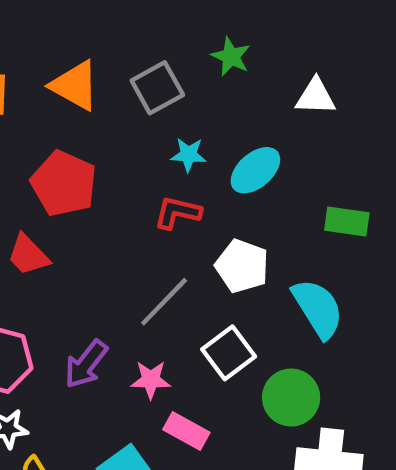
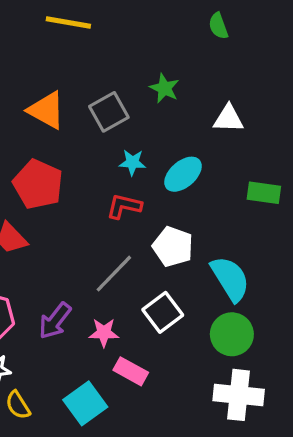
green rectangle: (347, 221) -> (264, 193), moved
green circle: (291, 398) -> (232, 334), moved

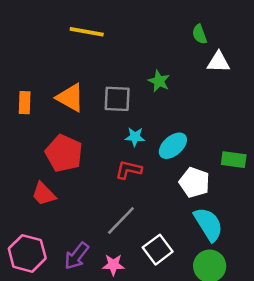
gray square: (109, 112) -> (117, 99), turned 32
white triangle: (228, 119) -> (219, 62), moved
white pentagon: (173, 247) -> (194, 182), moved

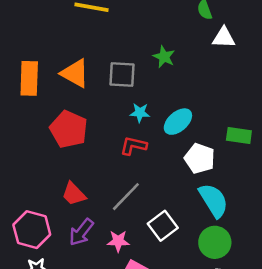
orange rectangle: (25, 103) -> (29, 78), size x1.5
red trapezoid: (44, 194) -> (74, 194), moved

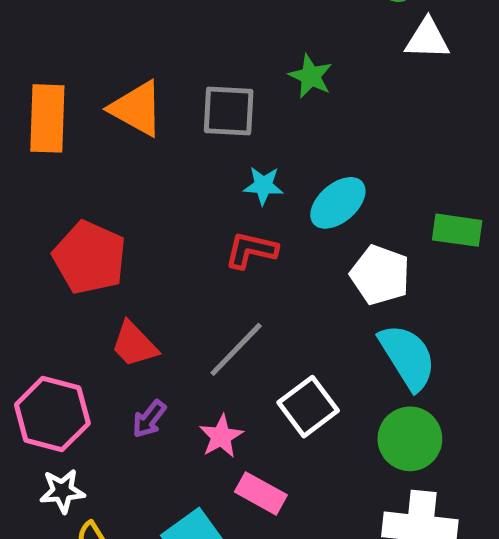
red pentagon: (69, 129) -> (90, 258), moved
purple arrow: (81, 232) -> (149, 419), size x0.7
pink star: (118, 241) -> (221, 436), turned -30

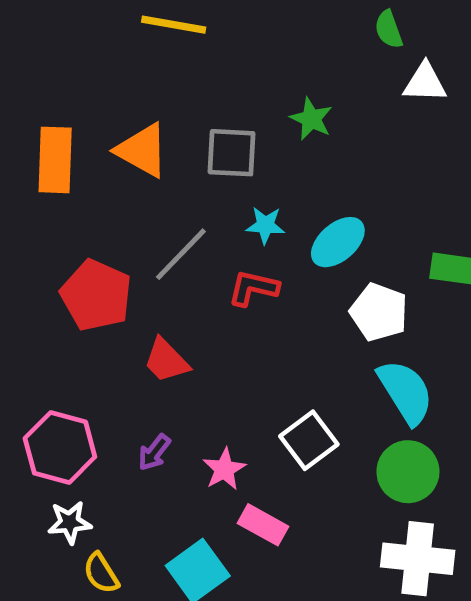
red trapezoid: (134, 344) -> (166, 361), moved
gray line: (236, 349) -> (181, 254), moved

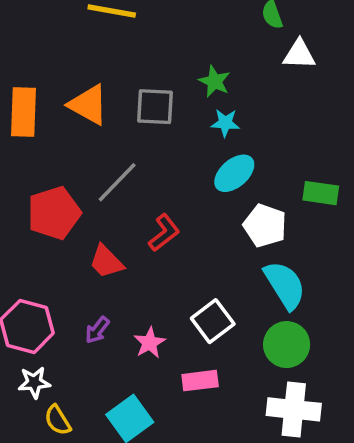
cyan star: (265, 225) -> (225, 123), moved
red L-shape: (253, 288) -> (164, 233), moved, turned 129
red pentagon: (96, 295) -> (54, 213), turned 30
pink rectangle: (263, 525) -> (200, 381), moved, turned -36

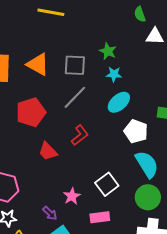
gray line: (117, 182) -> (75, 97), moved
red pentagon: (54, 213) -> (31, 112), moved
purple arrow: (97, 330) -> (50, 213), moved, turned -84

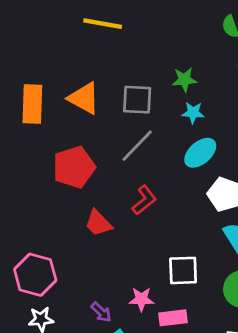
green star: (108, 51) -> (184, 80), turned -30
white square: (107, 184) -> (183, 270), turned 35
pink star: (72, 196) -> (141, 299), moved, turned 30

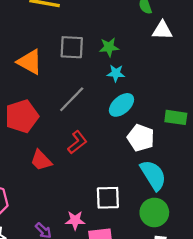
gray square: (137, 100) -> (72, 47), moved

